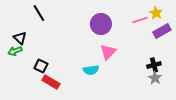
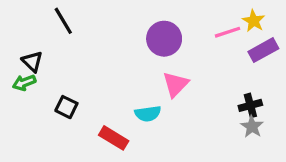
red rectangle: (51, 82) -> (114, 138), moved

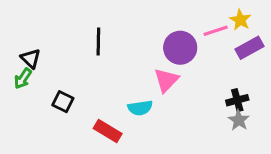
black line: (63, 21) -> (98, 42), moved, turned 32
purple circle: (164, 39) -> (180, 48), moved
green arrow: (24, 83) -> (23, 79), turned -35

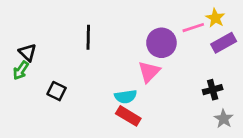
gray star: (239, 120) -> (224, 119), moved
red rectangle: (108, 131) -> (128, 116), moved

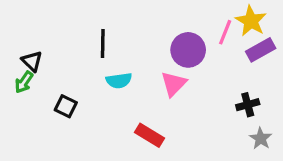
yellow star: (215, 18) -> (251, 21), size x1.4
pink line: (193, 28) -> (225, 32), turned -50
cyan semicircle: (126, 97) -> (119, 80), moved

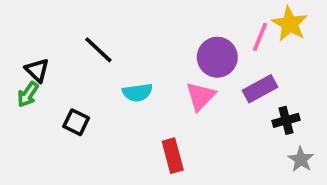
black line: (103, 43) -> (98, 50), moved, turned -48
purple rectangle: (261, 50) -> (260, 89), moved
red rectangle: (149, 135) -> (173, 156), turned 44

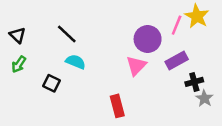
black triangle: (37, 70) -> (18, 35), moved
cyan semicircle: (137, 92) -> (76, 62), moved, turned -150
gray star: (301, 159) -> (204, 98), moved

